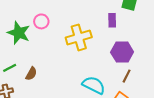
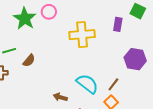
purple hexagon: (122, 52) -> (135, 59), moved
brown line: (127, 76) -> (113, 84), moved

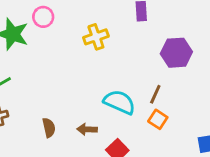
yellow cross: (82, 35) -> (96, 37), size x0.7
brown semicircle: (29, 61) -> (49, 128), moved, turned -40

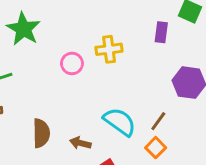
pink circle: (43, 17) -> (72, 63), moved
brown semicircle: (49, 128) -> (41, 133), size x1.4

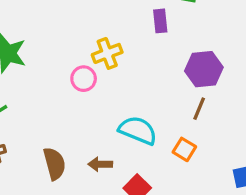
pink circle: (72, 63) -> (84, 79), moved
brown line: (158, 121) -> (199, 109), moved

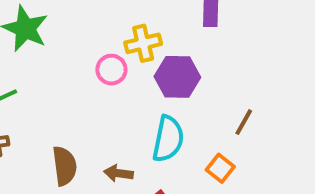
purple hexagon: (204, 69) -> (177, 77), moved
cyan semicircle: (138, 130) -> (168, 139), turned 72

